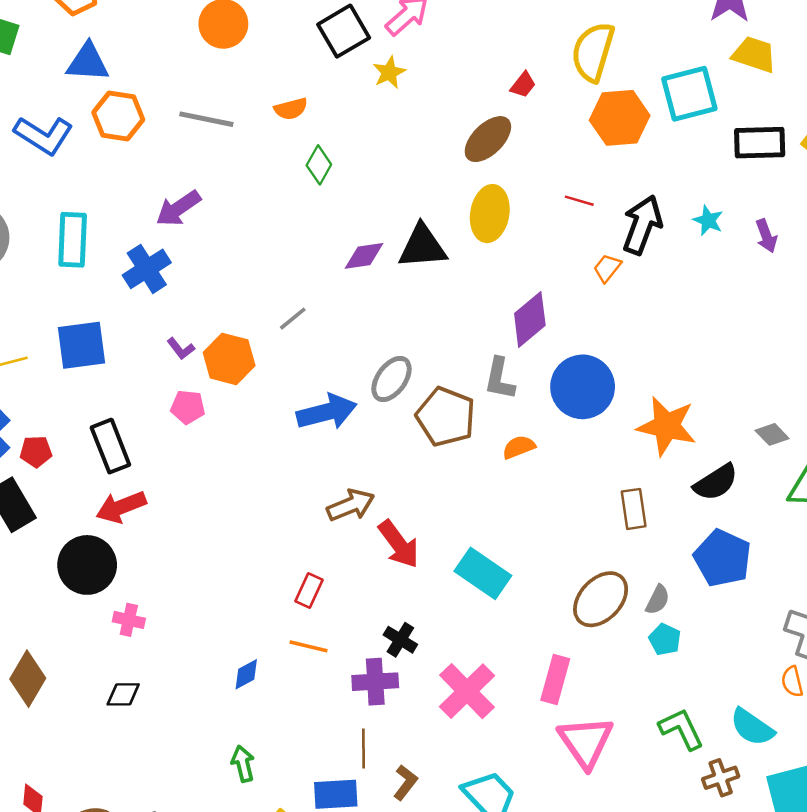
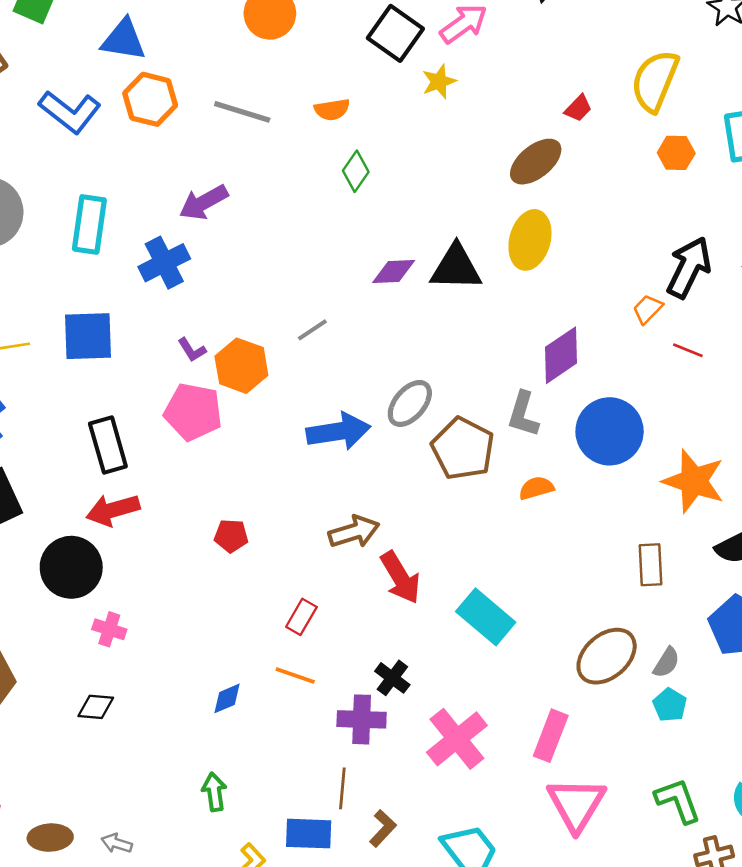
black square: (344, 31) -> (395, 33), turned -30
orange hexagon: (620, 118) -> (676, 153), size x0.6
red line: (579, 201) -> (688, 350), moved
pink pentagon: (188, 407) -> (193, 412), size x1.6
red pentagon: (36, 452) -> (231, 536), moved

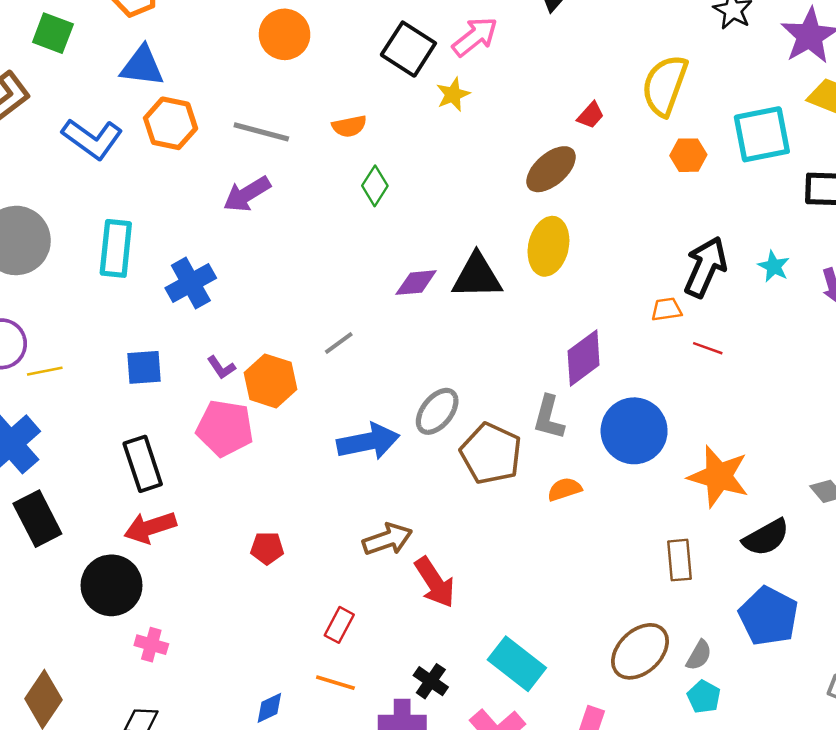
purple arrow: (204, 202) -> (247, 194), moved
orange trapezoid: (648, 309) -> (667, 309), turned 40
blue square: (88, 336) -> (144, 367), moved, size x0.7
cyan rectangle: (486, 617) -> (517, 664), moved

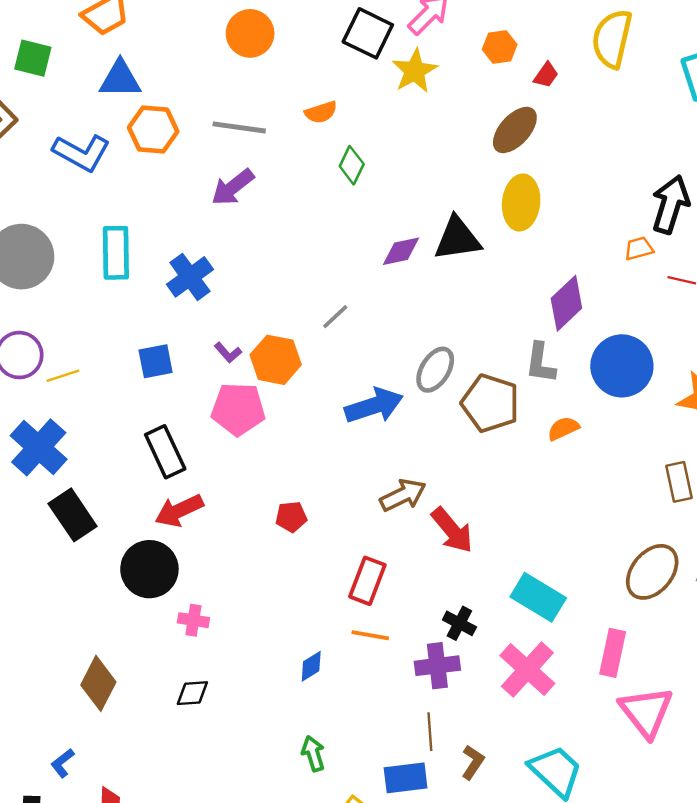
yellow star: (453, 94) -> (415, 71), size x1.4
orange hexagon: (688, 155) -> (500, 47), moved
red rectangle: (339, 625) -> (367, 581), size x1.4

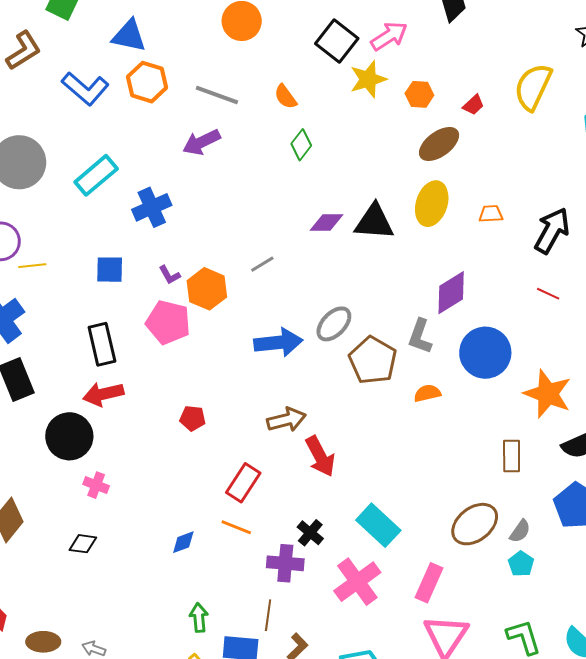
orange hexagon: (500, 47) -> (419, 94), moved
orange semicircle: (321, 112) -> (285, 97), turned 60
orange trapezoid: (639, 249) -> (491, 214), moved
cyan rectangle: (116, 253) -> (96, 175), turned 39
green arrow: (313, 754) -> (199, 618), moved

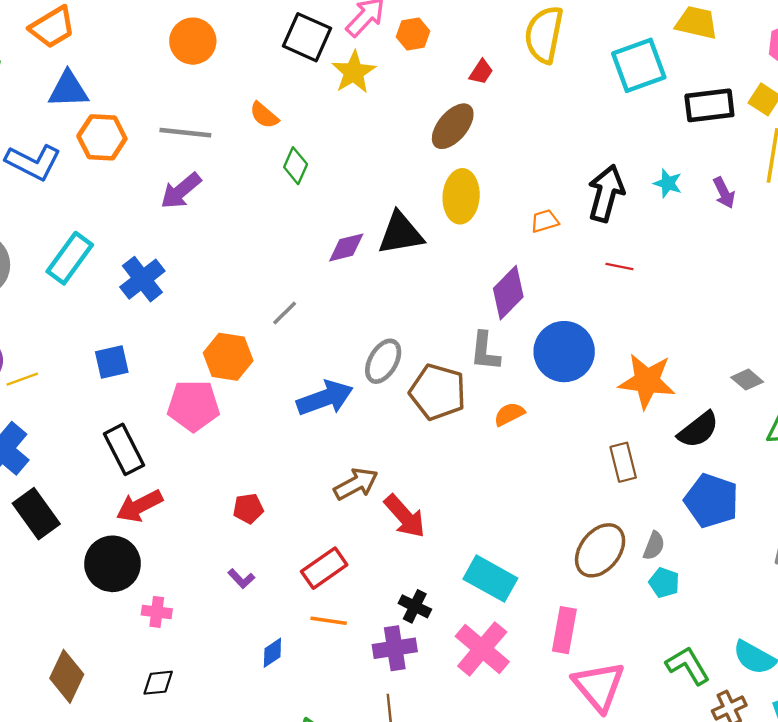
orange hexagon: (419, 94) -> (413, 34), moved
orange trapezoid: (491, 214) -> (545, 221), moved
purple L-shape: (170, 275) -> (241, 579), moved
red rectangle: (243, 483) -> (324, 568), turned 36

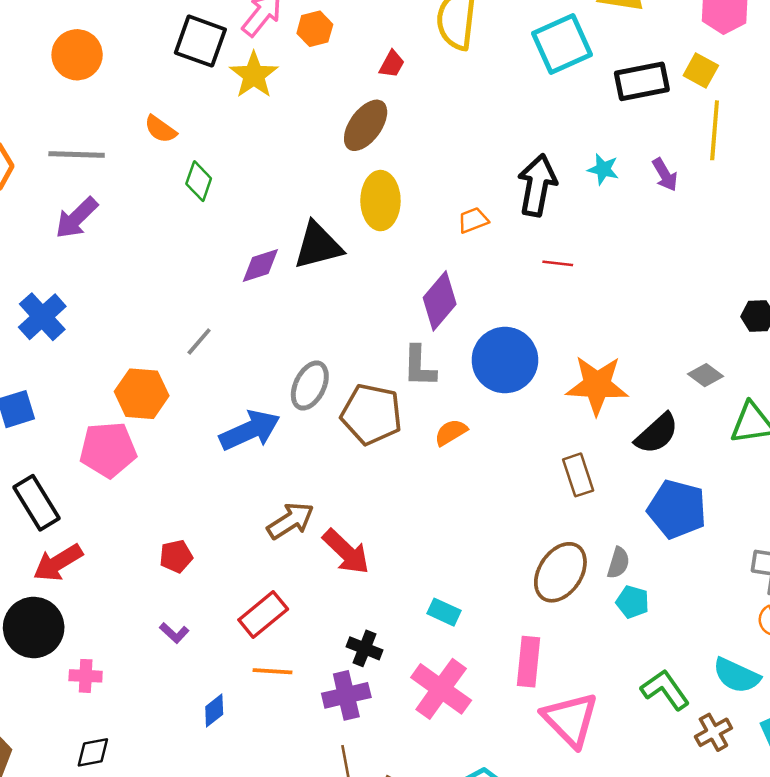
cyan rectangle: (490, 579) -> (444, 612), size x0.6

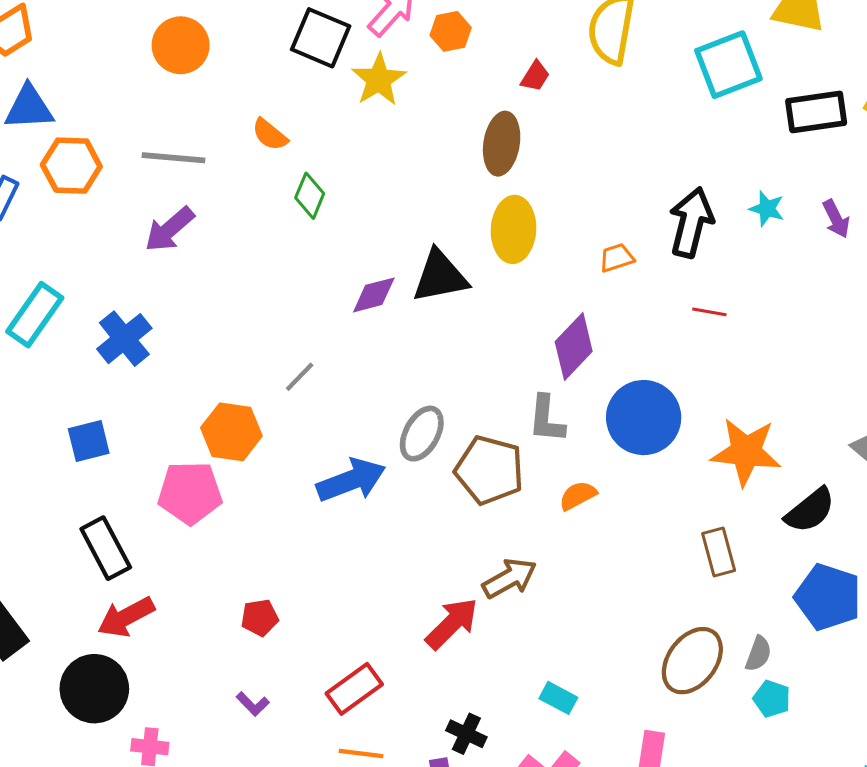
brown ellipse: (366, 125) -> (502, 144), turned -30
brown arrow: (291, 521) -> (510, 578), moved
red arrow: (346, 552) -> (452, 623), turned -92

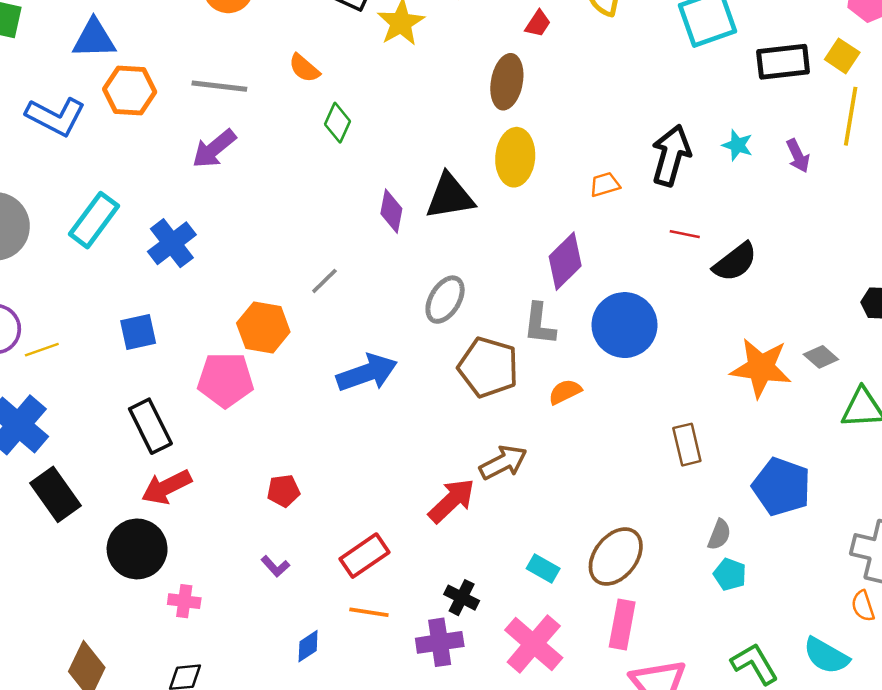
purple diamond: (374, 295) -> (391, 211), turned -66
gray ellipse: (422, 434) -> (445, 300), moved
orange star: (746, 452) -> (761, 368), moved
black semicircle: (810, 510) -> (735, 262), moved
brown ellipse: (692, 661) -> (616, 557), moved

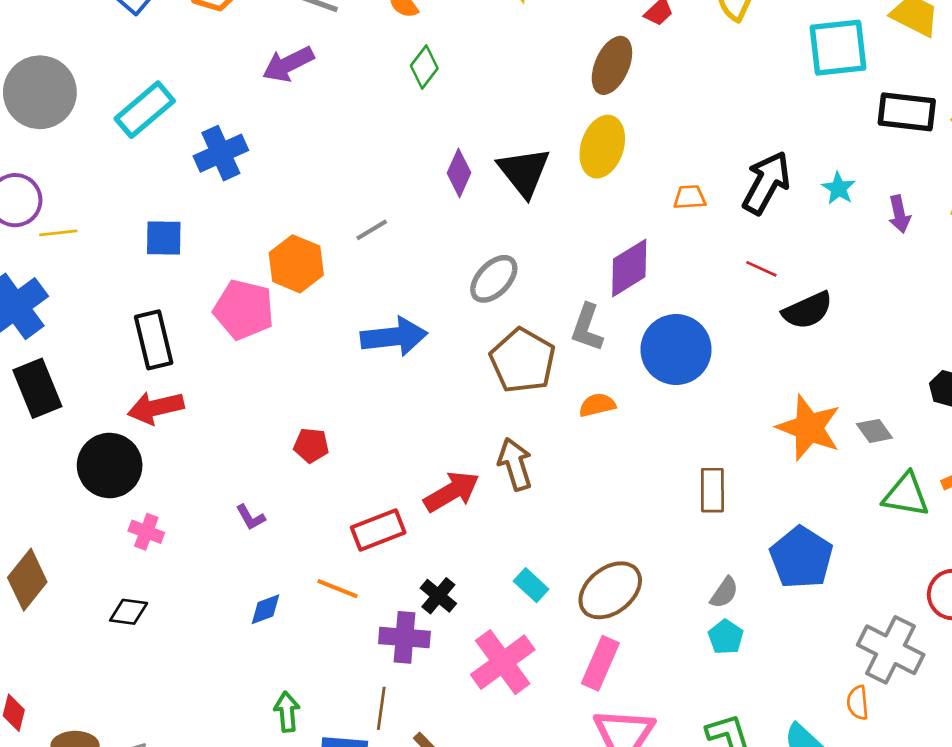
black triangle: (450, 196) -> (524, 172), turned 48
brown arrow: (503, 462) -> (515, 464), turned -93
red pentagon: (283, 491) -> (311, 445), moved
red rectangle: (365, 556) -> (378, 530), moved

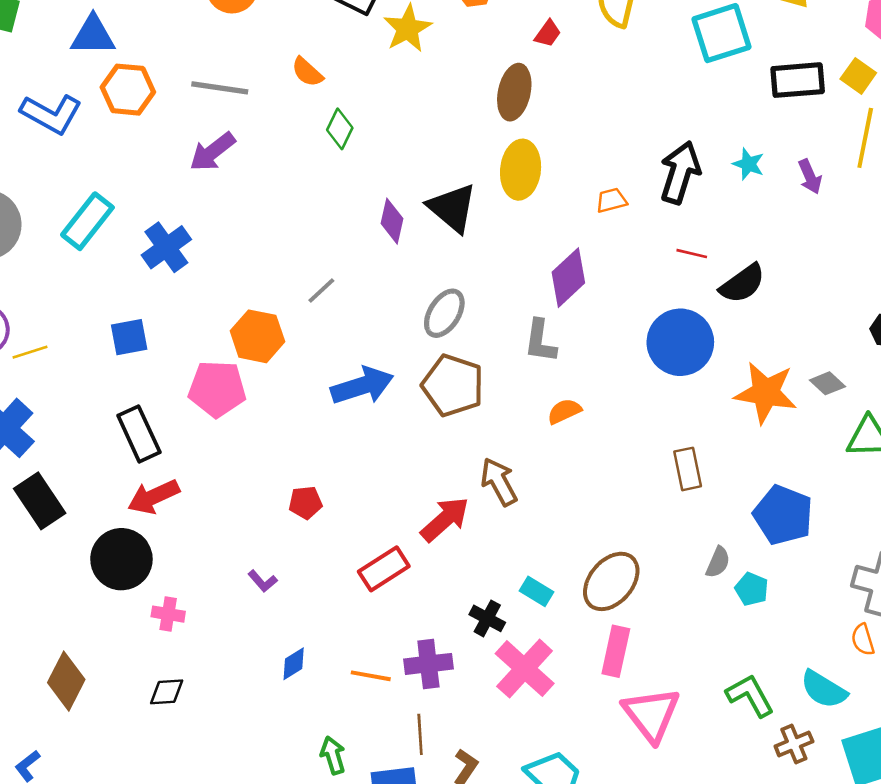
blue circle: (676, 350) -> (680, 342), moved
brown pentagon: (523, 361) -> (453, 385), moved
orange line: (338, 589) -> (371, 676), moved
black cross: (438, 596) -> (487, 618), moved
cyan pentagon: (726, 637) -> (752, 589), moved

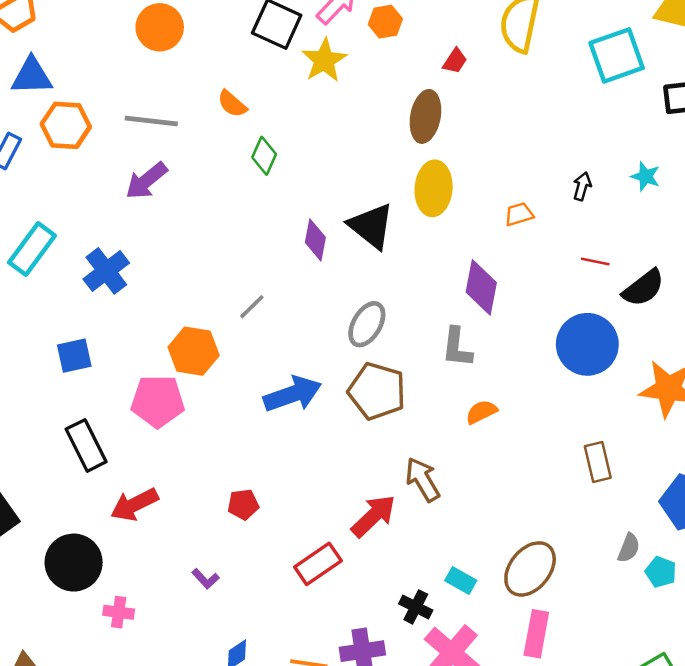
black arrow: (680, 172) -> (582, 186), size x0.5
purple diamond: (568, 278) -> (481, 287), turned -34
red arrow: (154, 497) -> (134, 505), moved

